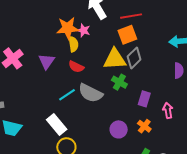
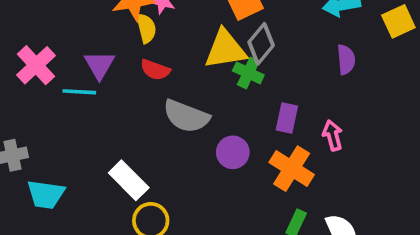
green cross: (119, 82) -> (248, 73), moved
cyan line: (67, 95) -> (79, 92), moved, turned 42
orange cross: (144, 126) -> (292, 169), size x1.6
purple circle: (119, 129) -> (233, 152), moved

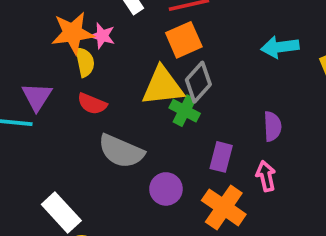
purple semicircle: (346, 60) -> (272, 126), moved

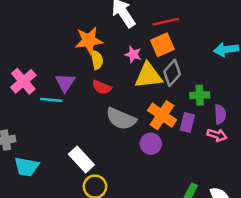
pink star: (102, 36) -> (133, 54), moved
green cross: (185, 111) -> (200, 95), moved, turned -30
purple semicircle: (272, 126) -> (220, 114), moved
pink arrow: (266, 176) -> (217, 135), turned 120
orange cross: (224, 207) -> (162, 115), moved

